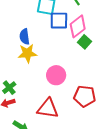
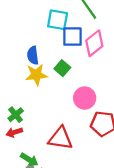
green square: (85, 42) -> (62, 68), moved
pink circle: (56, 75) -> (85, 98), moved

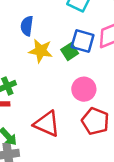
blue square: (72, 37) -> (83, 41), moved
blue semicircle: (33, 55) -> (27, 26), moved

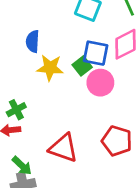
pink circle: (84, 89) -> (100, 83), moved

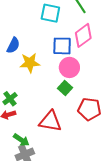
blue semicircle: (33, 41) -> (13, 45), turned -147
green square: (82, 66) -> (65, 88), moved

